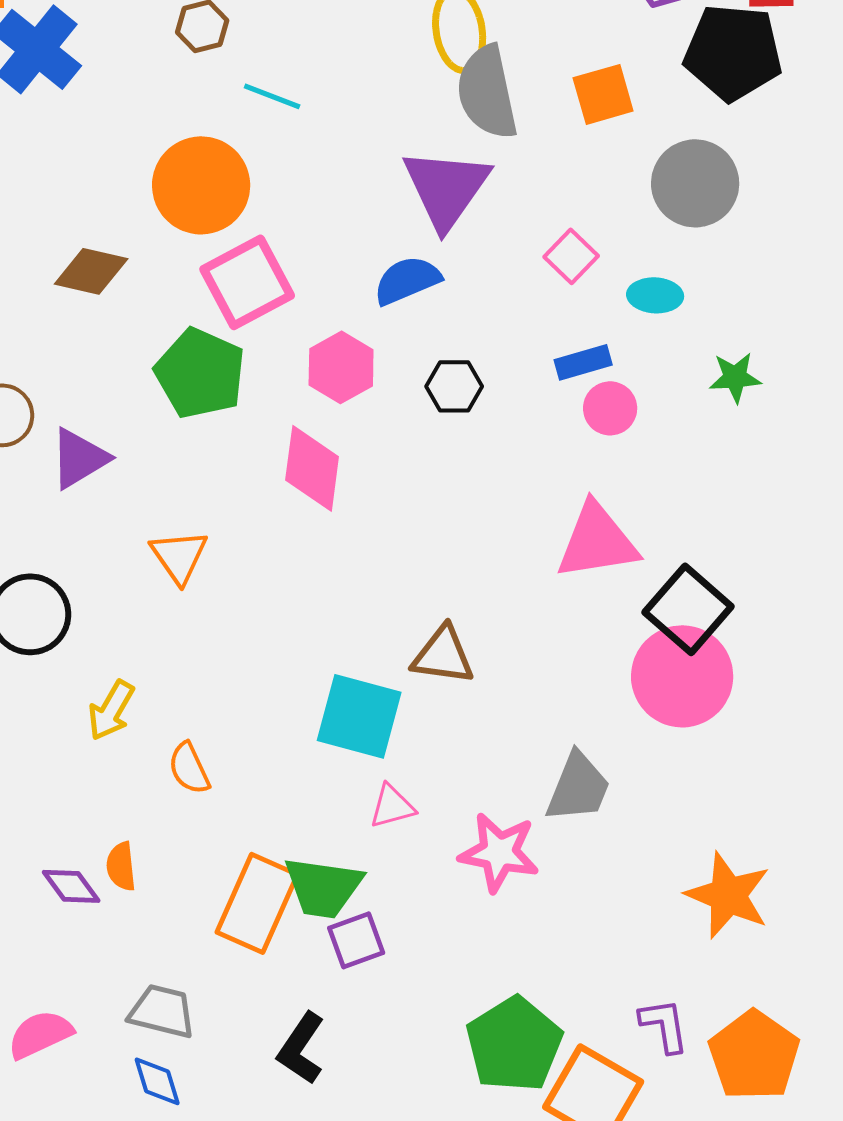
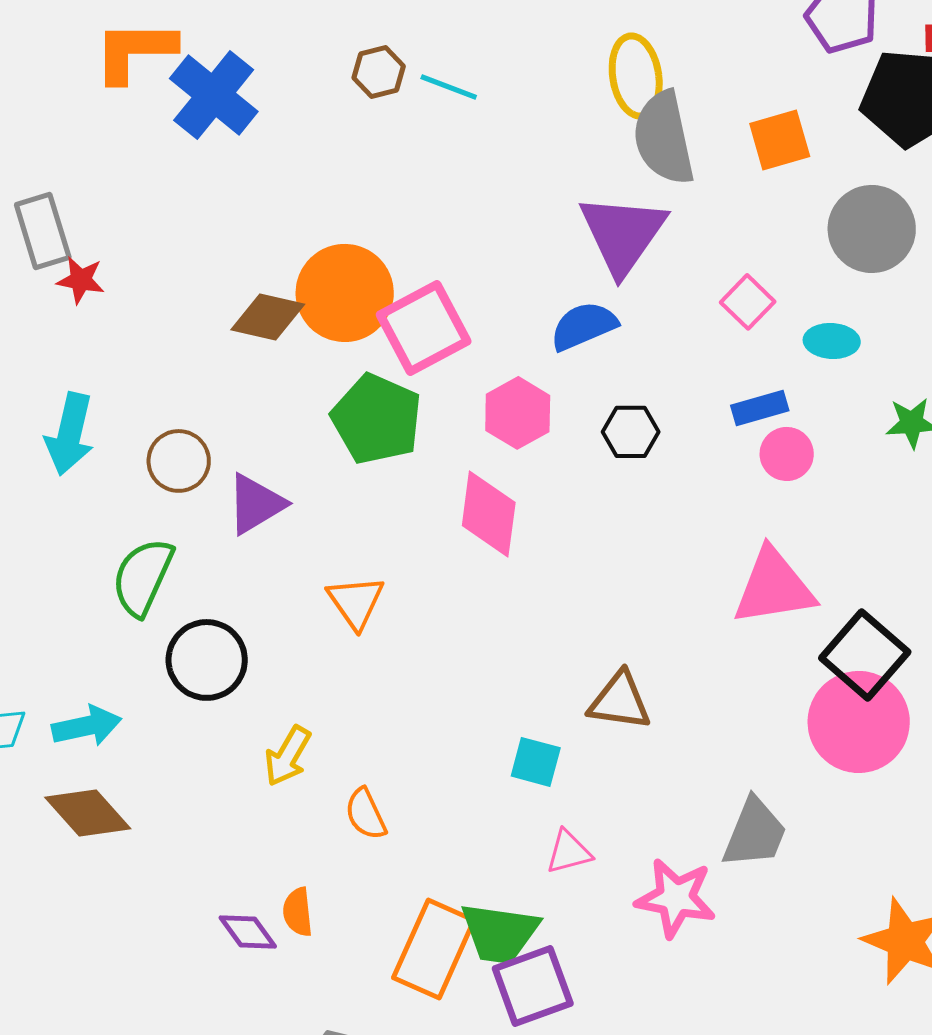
cyan line: (272, 96) -> (449, 87), moved
orange circle: (201, 185) -> (345, 293), moved
cyan square: (359, 716) -> (536, 762), size x0.6
purple square: (356, 940) -> (533, 986), size x1.4

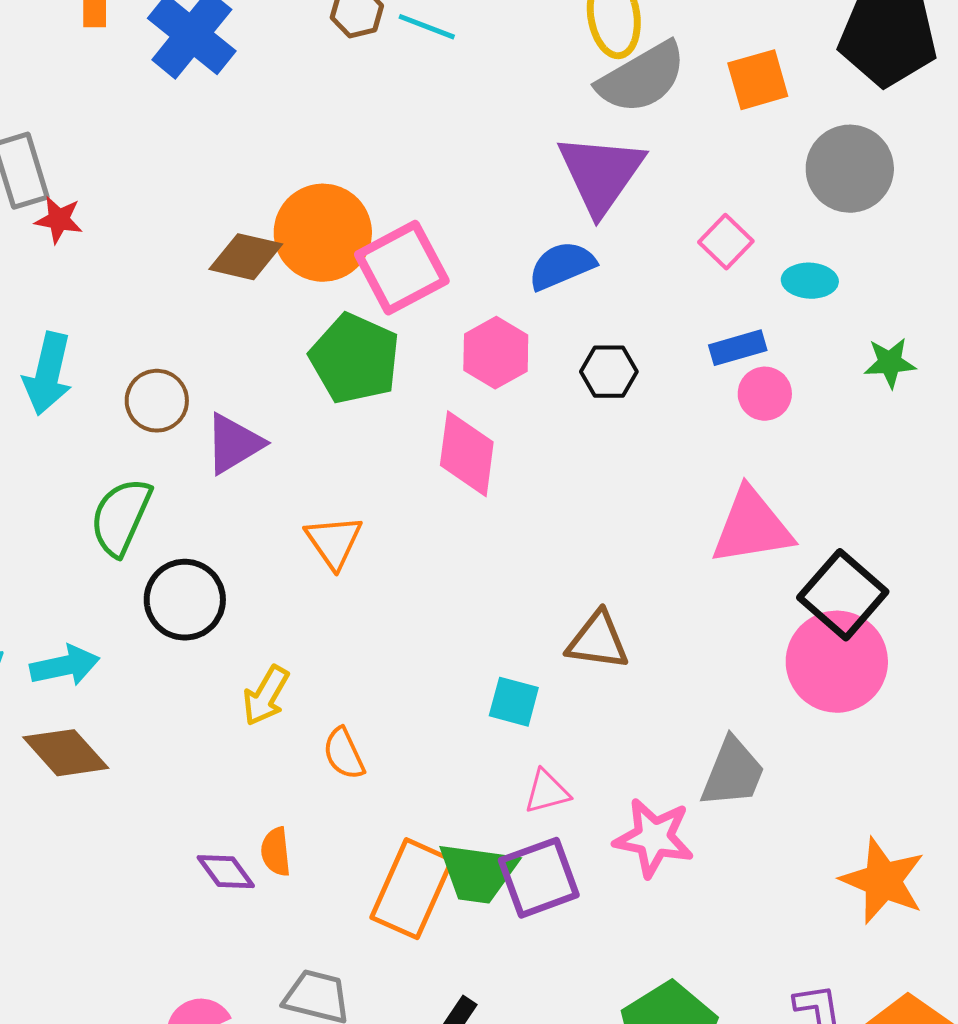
gray semicircle: (664, 138) -> (642, 78), turned -108
purple square: (533, 986) -> (539, 878), moved

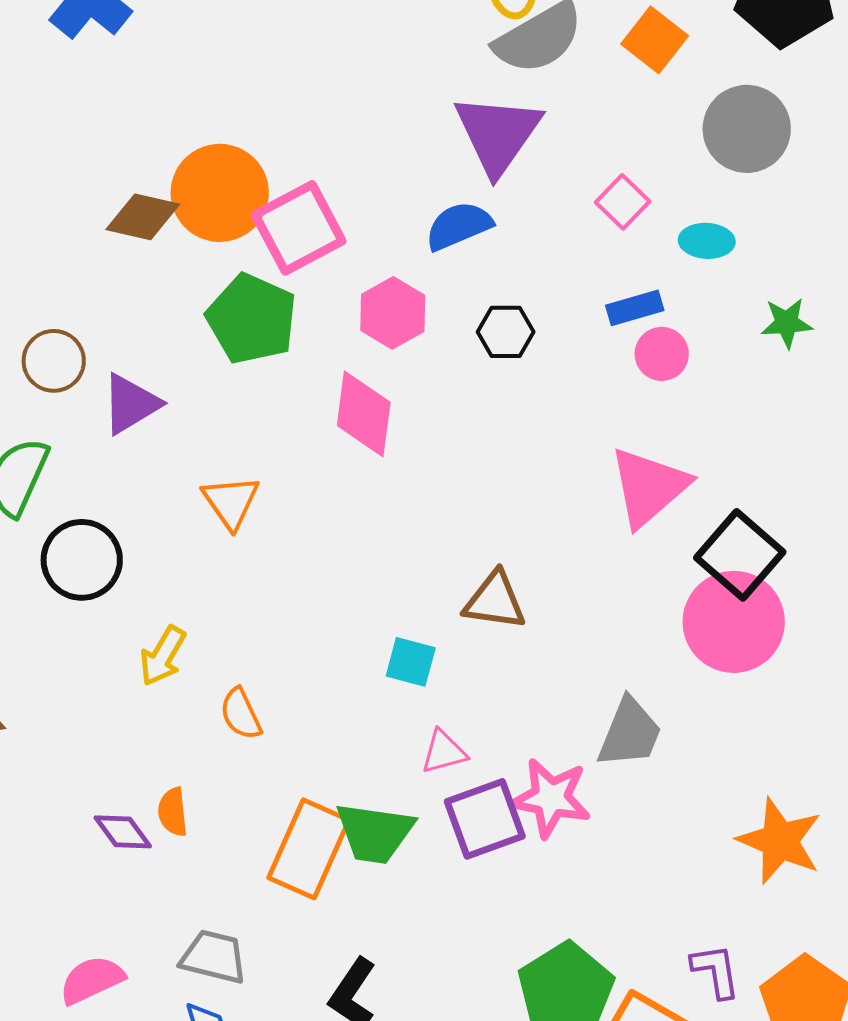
orange square: (758, 80) -> (655, 40), turned -36
pink triangle: (752, 527) -> (649, 487), turned -32
purple square: (539, 878) -> (485, 819), moved

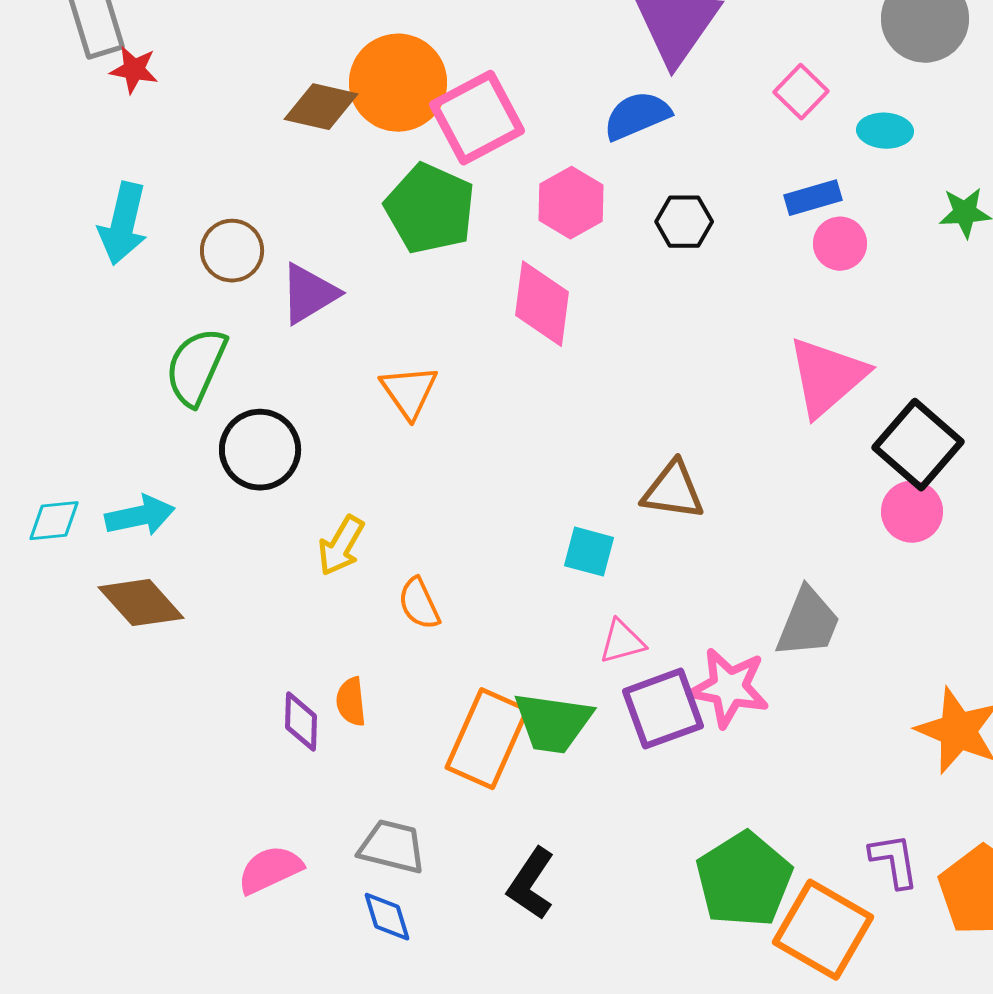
pink circle: (734, 622) -> (912, 512), size x0.6
purple diamond: (123, 832) -> (301, 722), turned 38

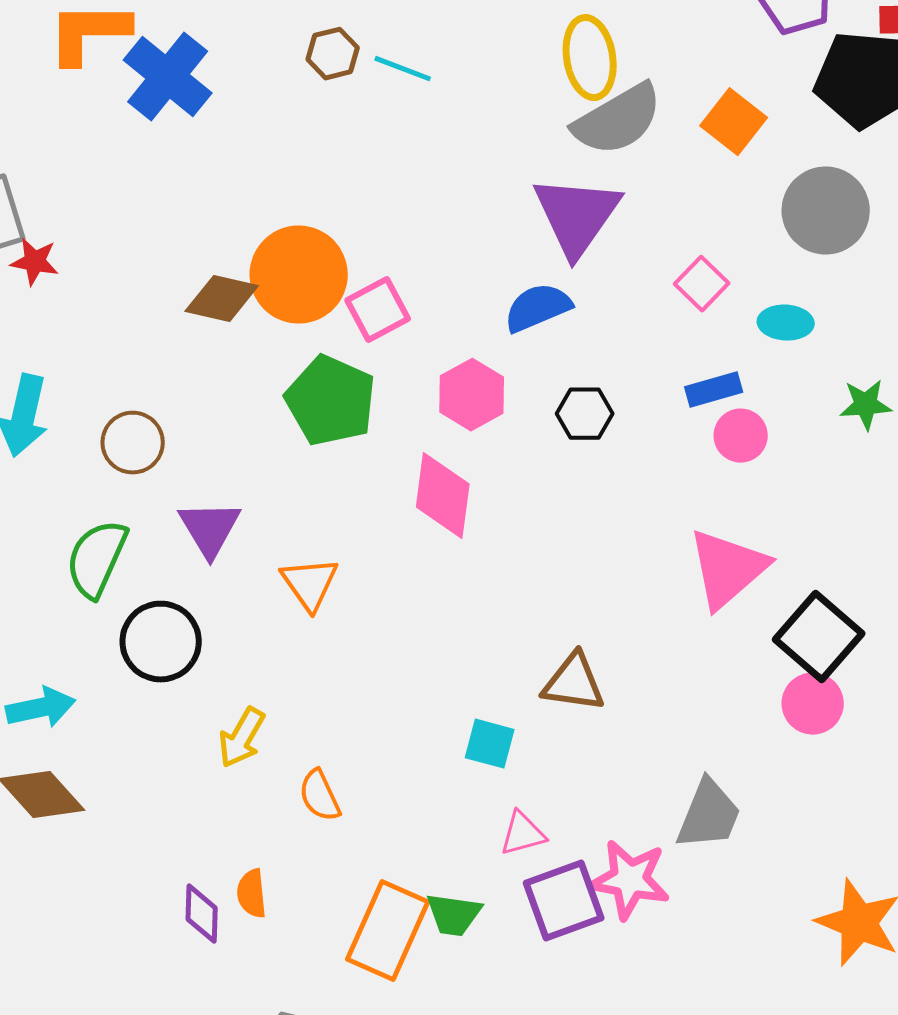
pink square: (477, 118) -> (378, 310), size x0.7
purple triangle: (309, 294) -> (210, 529), moved, turned -30
green trapezoid: (553, 723) -> (454, 915), size x0.7

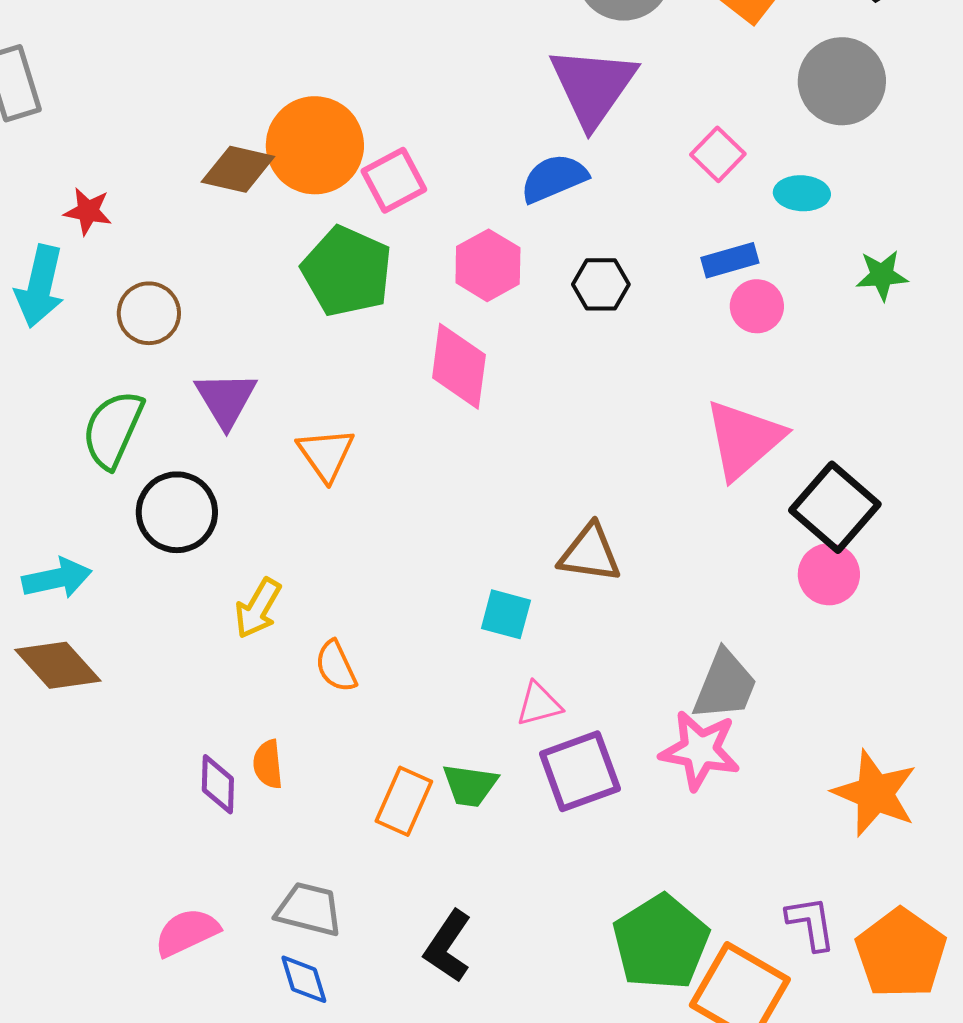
red star: (35, 262) -> (88, 211), moved
pink star: (630, 880) -> (700, 750), moved
orange rectangle: (388, 931) -> (404, 801), size x0.7

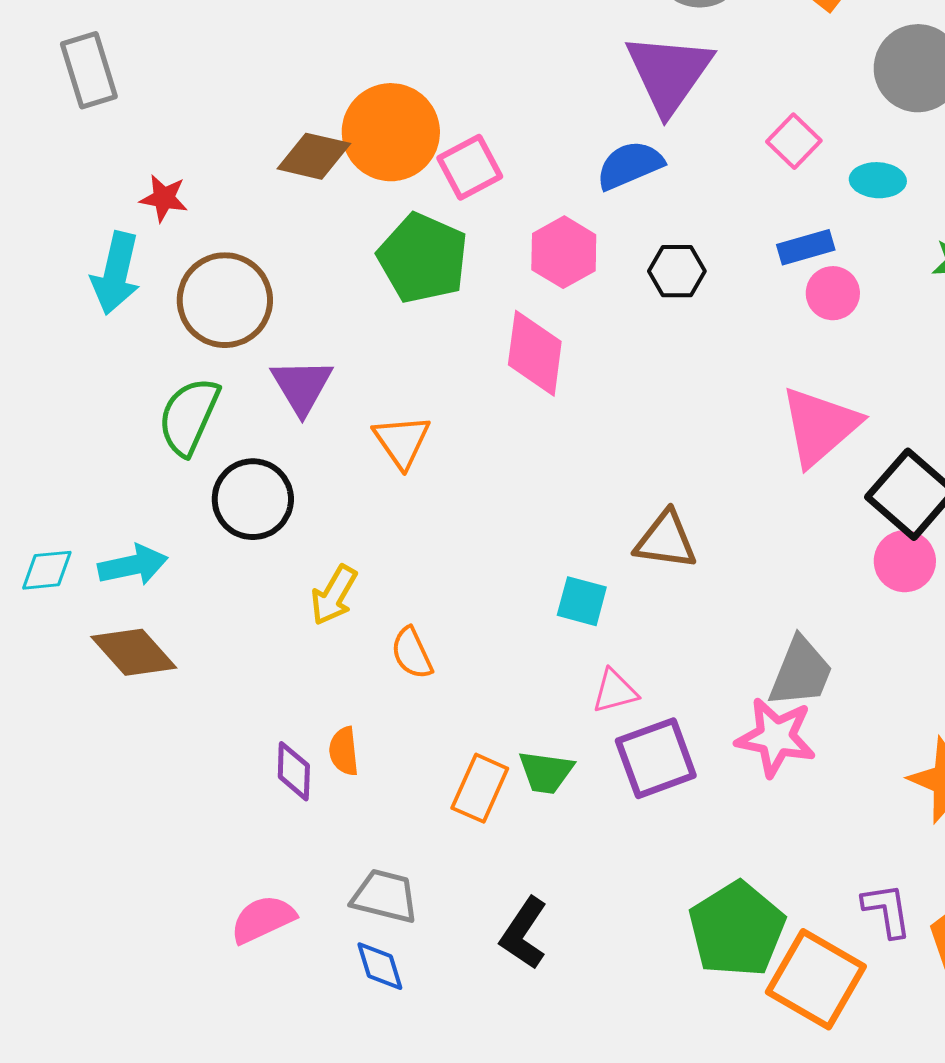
brown circle: (149, 313) -> (225, 300), size x1.5

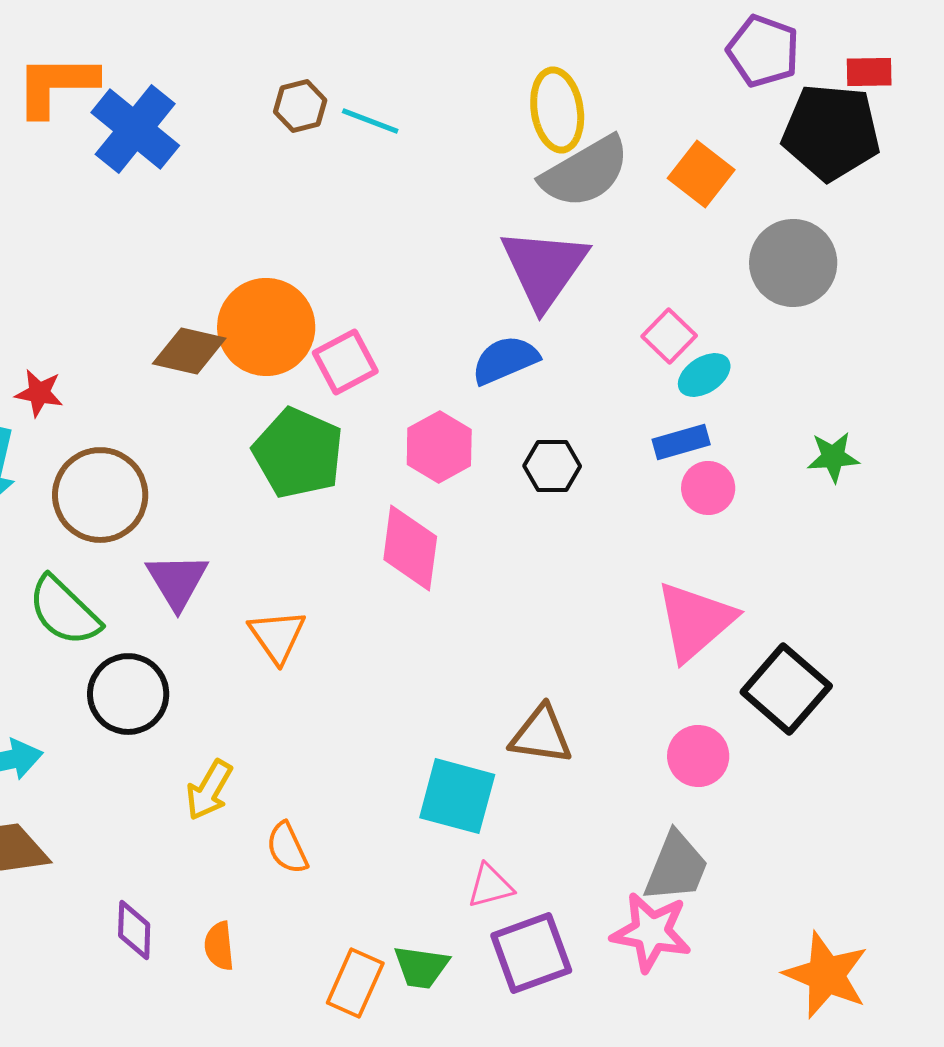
cyan ellipse: (878, 180) -> (704, 375), moved, turned -36
green semicircle: (189, 416) -> (64, 611), turned -70
pink circle: (905, 561) -> (698, 756), moved
cyan square: (582, 601) -> (457, 796), size x1.5
purple diamond: (294, 771) -> (134, 930), moved

